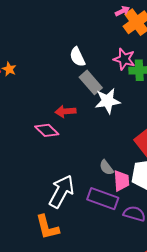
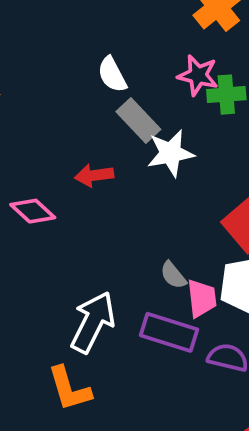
pink diamond: (47, 130) -> (33, 211), moved

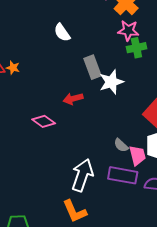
white semicircle: (112, 75) -> (62, 33), moved
pink star: (198, 75) -> (128, 31), moved
gray rectangle: (138, 120) -> (92, 67), turned 30

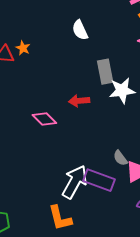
orange star: (13, 68) -> (23, 48), moved
purple rectangle: (123, 175) -> (99, 180), moved

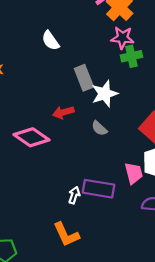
pink diamond: (44, 119) -> (32, 137), size x1.4
gray semicircle: (120, 158) -> (99, 128), moved
white arrow: (75, 182) -> (74, 195), size x0.5

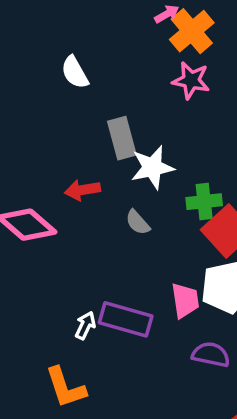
green cross: (131, 56) -> (204, 202), moved

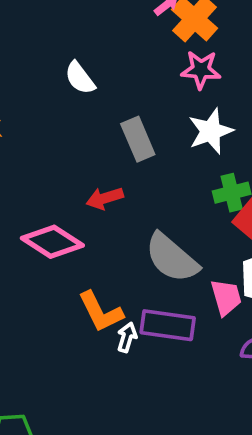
white star: (152, 167) -> (211, 131), moved
gray semicircle: (138, 222) -> (172, 258), moved, size x2.0
orange L-shape: (65, 387) -> (101, 312), moved

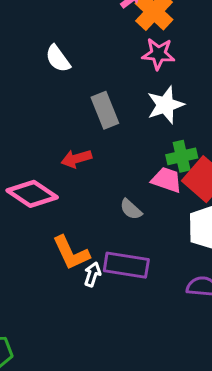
gray semicircle: (172, 258) -> (131, 209), size x0.5
pink trapezoid: (226, 297) -> (167, 180), moved, turned -56

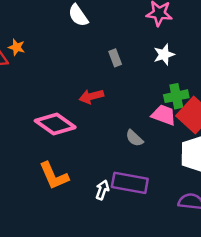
white star: (165, 105) -> (164, 55), size x0.7
gray rectangle: (105, 110) -> (115, 58), size x0.6
orange L-shape: (71, 253) -> (54, 176), moved

